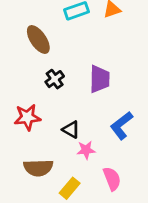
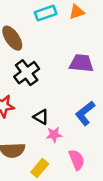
black cross: (55, 79) -> (27, 73), size x1.5
purple trapezoid: (100, 79) -> (81, 63), moved, turned -85

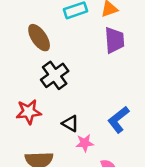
purple trapezoid: (81, 63) -> (115, 40), moved, turned 80

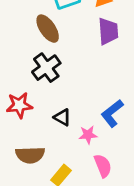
brown ellipse: (39, 38) -> (48, 29), moved
pink star: (85, 143) -> (88, 135), moved

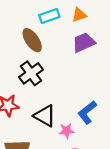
purple trapezoid: (108, 31) -> (84, 42), turned -110
black triangle: (62, 117) -> (45, 116), size x1.5

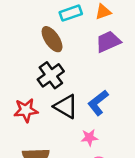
blue L-shape: (87, 112) -> (98, 103), moved
black triangle: (45, 116) -> (66, 106), moved

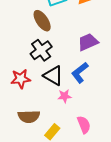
purple trapezoid: (108, 42) -> (88, 42), moved
pink star: (89, 138) -> (65, 96), moved

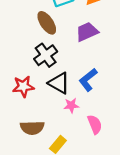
purple trapezoid: (88, 42) -> (87, 32), moved
pink semicircle: (84, 125) -> (95, 124), moved

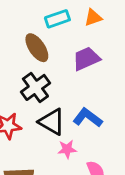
blue L-shape: (88, 80) -> (88, 118), turned 75

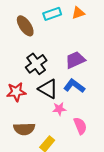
brown ellipse: (37, 48) -> (25, 26), moved
purple trapezoid: (86, 59) -> (75, 60), moved

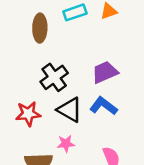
brown ellipse: (25, 26) -> (40, 28), turned 35
pink star: (59, 109) -> (66, 144), moved

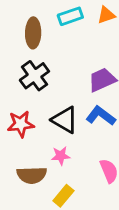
black cross: (54, 77) -> (34, 76), moved

